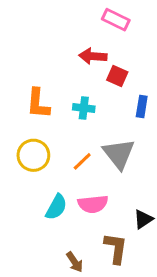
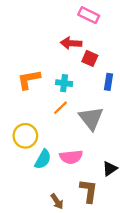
orange L-shape: (38, 103) -> (29, 80), turned 75
yellow circle: (33, 155) -> (25, 136), moved
orange line: (82, 161) -> (61, 108), moved

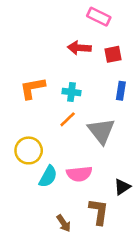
red square: (90, 58) -> (113, 54), moved, turned -35

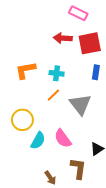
red square: (113, 54) -> (90, 43), size x1.6
pink semicircle: (79, 174) -> (63, 138), turned 60

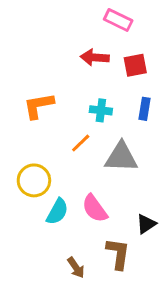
red square: (90, 43) -> (135, 65), size x0.7
cyan cross: (57, 73) -> (101, 110), moved
gray triangle: (80, 104) -> (121, 157), turned -50

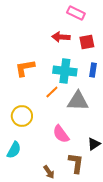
cyan cross: (101, 110) -> (65, 71), size x1.6
cyan semicircle: (57, 212) -> (14, 150), moved

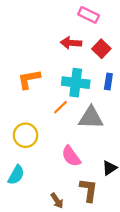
red square: (87, 42) -> (101, 49), turned -35

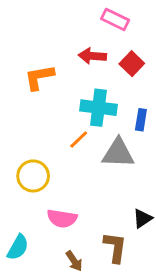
orange L-shape: (29, 79) -> (39, 77), moved
blue rectangle: (108, 81) -> (141, 120), moved
pink semicircle: (71, 156) -> (62, 218), moved, turned -45
cyan semicircle: (16, 175) -> (18, 247), moved

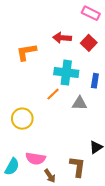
pink rectangle: (115, 20) -> (91, 13), moved
gray triangle: (118, 153) -> (80, 103), size x0.7
pink semicircle: (62, 218) -> (36, 158), moved

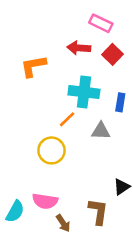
pink rectangle: (91, 13) -> (101, 23), moved
yellow circle: (22, 119) -> (51, 150), moved

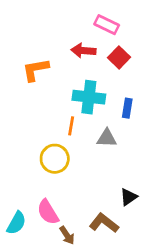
orange line: (67, 119) -> (71, 126), turned -36
pink semicircle: (45, 201) -> (48, 212), turned 50
brown L-shape: (98, 211) -> (104, 223), turned -60

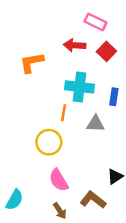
pink semicircle: (48, 212) -> (59, 180), moved

